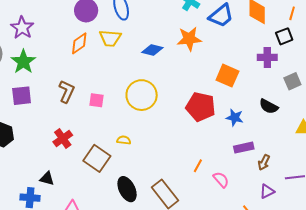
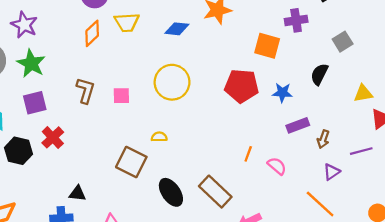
purple cross: (267, 57) -> (296, 20), moved
black semicircle: (269, 106) -> (319, 74), turned 96
red cross: (63, 138) -> (53, 137), moved

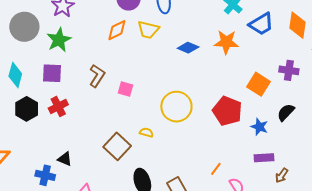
black semicircle: (319, 74) -> (286, 112), moved
yellow circle: (172, 82) -> (176, 107), moved

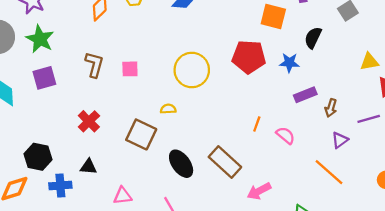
red cross: (58, 106) -> (89, 121), moved
black hexagon: (27, 109) -> (38, 157), moved
blue cross: (45, 175) -> (60, 185), moved

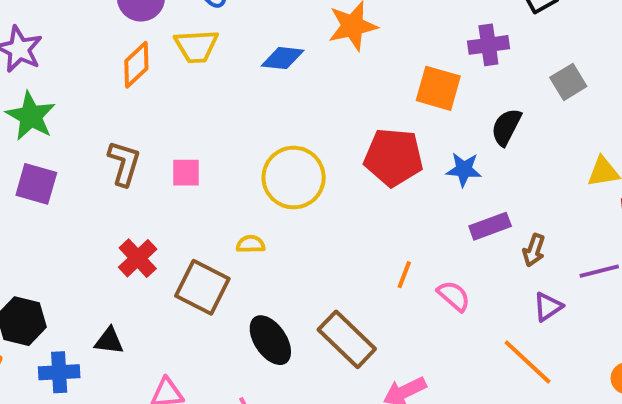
purple square: (44, 78) -> (36, 184), turned 30
red cross: (89, 121) -> (138, 258), moved

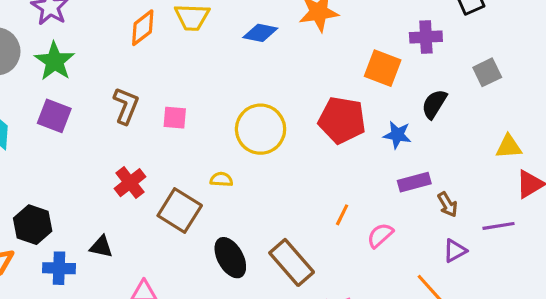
brown arrow: (534, 250) -> (448, 204), turned -55
pink semicircle: (454, 296) -> (380, 235), turned -88

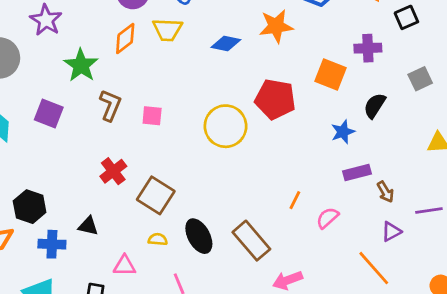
green star: (55, 61) -> (81, 65), moved
red pentagon: (342, 120) -> (275, 99), moved
blue star: (397, 135) -> (343, 132), turned -30
yellow semicircle: (221, 179) -> (158, 239), moved

